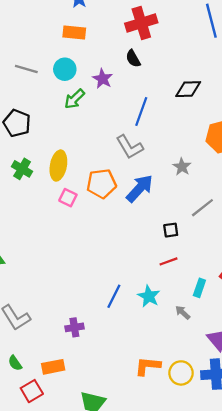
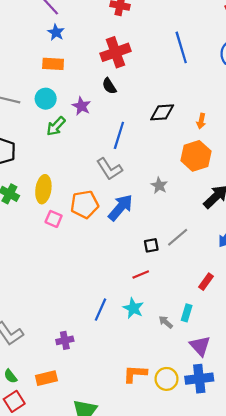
gray line: (202, 208) -> (178, 237), moved
red line: (169, 261) -> (141, 275), moved
cyan rectangle: (199, 288) -> (187, 313), moved
red square: (32, 391) -> (14, 401), moved

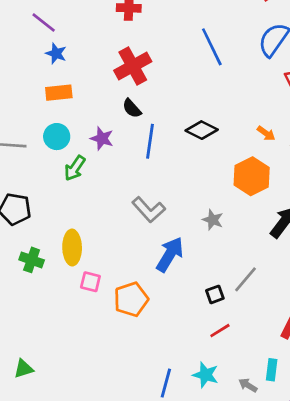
black diamond: (162, 112) -> (202, 130), turned 40
orange arrow: (201, 121) -> (266, 133), moved, turned -56
blue line: (119, 135) -> (150, 141), moved
orange pentagon: (85, 204) -> (131, 299), moved
red line: (141, 275) -> (220, 331), moved

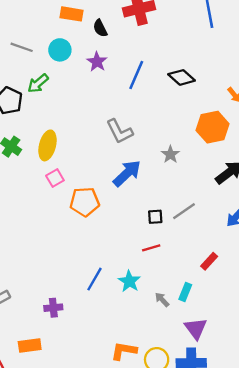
black semicircle: (132, 108) -> (100, 28), moved
green arrow: (75, 168) -> (38, 83), moved
pink square: (90, 282) -> (55, 178), turned 30

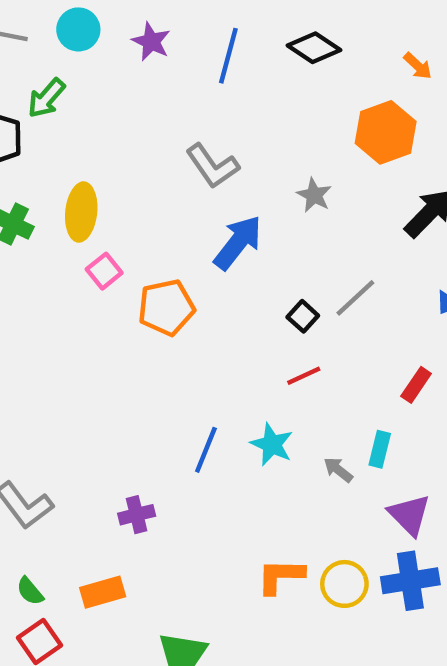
black square: (155, 217) -> (303, 316), turned -35

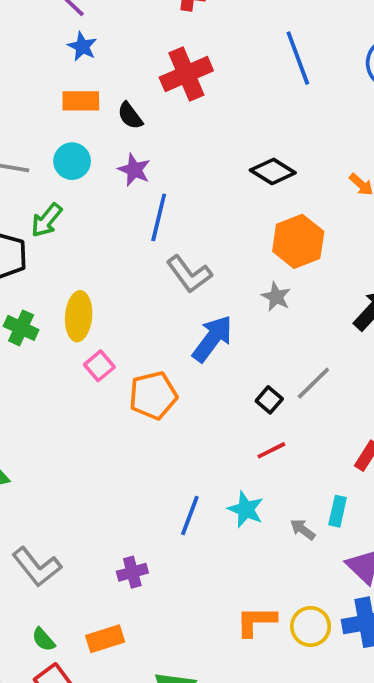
blue line: (228, 56) -> (159, 217), moved
orange hexagon: (386, 132) -> (298, 241), moved

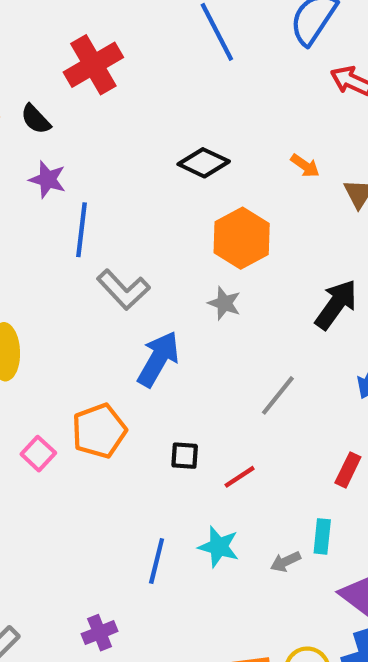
pink square: (99, 366) -> (38, 454), moved
black square: (269, 400) -> (185, 456), moved, turned -30
gray arrow: (303, 529) -> (285, 562), turned -55

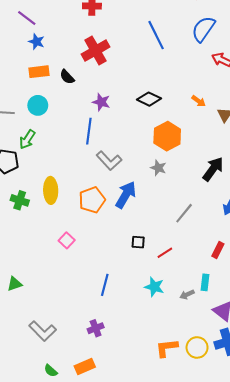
purple star: (48, 179) -> (101, 102), moved
orange pentagon: (99, 431) -> (92, 200), moved
blue line: (157, 561) -> (105, 285), moved

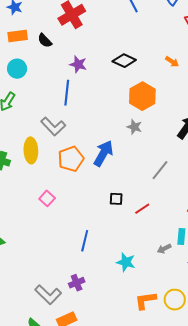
gray L-shape: (109, 161) -> (53, 126), moved
cyan star: (154, 287) -> (126, 262), moved
gray L-shape: (43, 331) -> (48, 295), moved

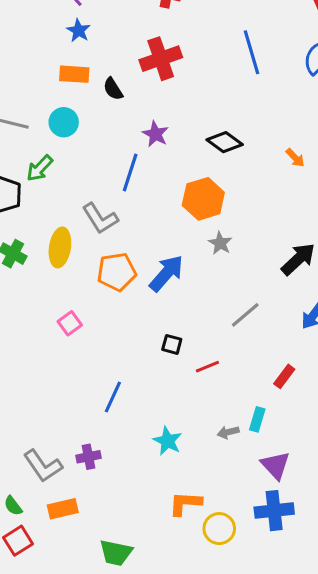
orange hexagon: (142, 96) -> (203, 199), moved
yellow circle: (175, 300) -> (219, 529), moved

